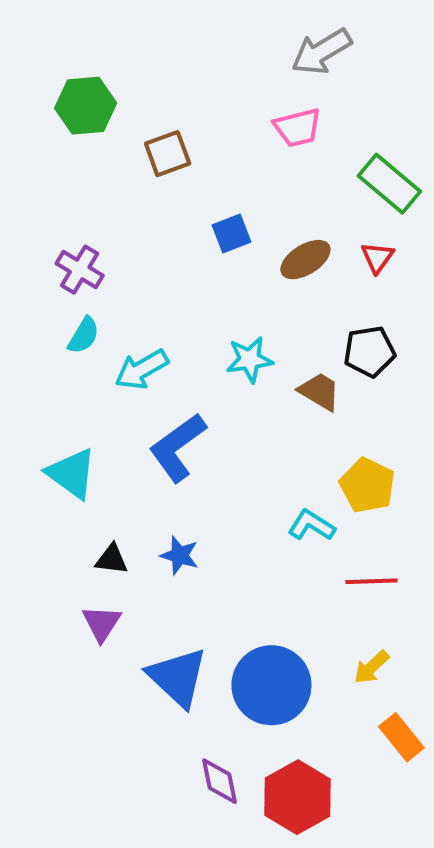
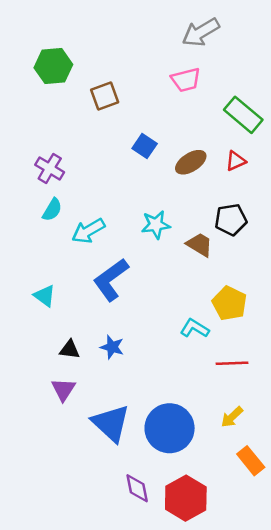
blue square: (232, 234) -> (145, 146), turned -35
red triangle: (377, 258) -> (236, 161), turned 30
cyan triangle: (72, 473) -> (45, 296), size x0.7

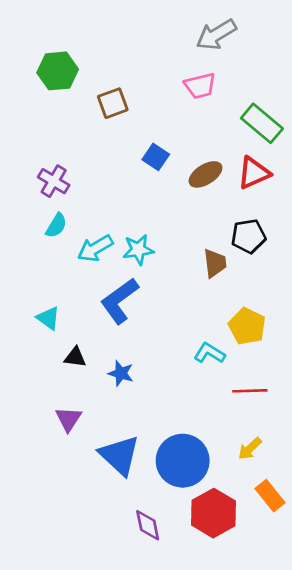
red triangle: (236, 161) -> (254, 173), size x1.5
cyan star: (156, 225) -> (138, 250), moved
brown trapezoid: (200, 245) -> (215, 263), turned 52
black triangle: (70, 350) -> (75, 357), moved
red hexagon: (186, 498) -> (214, 513), moved

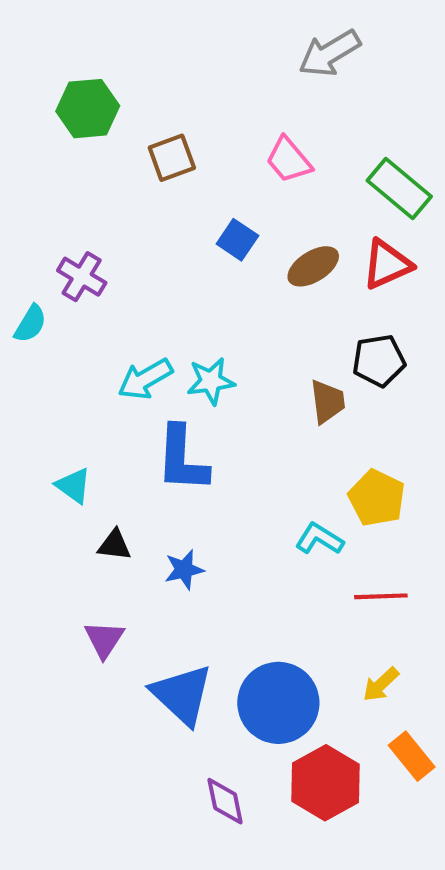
pink trapezoid: (200, 86) -> (289, 160), moved, turned 64
cyan semicircle: (56, 225) -> (30, 324), moved
blue L-shape: (119, 301) -> (182, 459), turned -51
blue star: (121, 373) -> (184, 570), turned -30

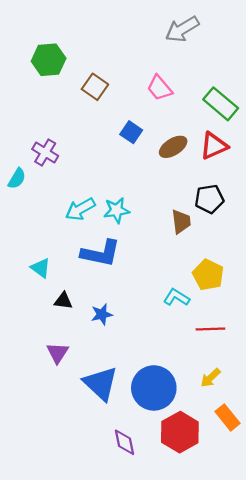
brown square: (172, 158) -> (95, 87), turned -35
blue L-shape: (182, 459) -> (101, 253), turned -81

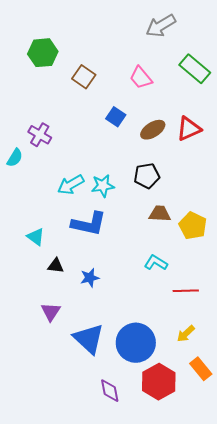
green rectangle: (221, 104) -> (195, 69), moved
black pentagon: (209, 199) -> (147, 176), moved
brown trapezoid: (181, 222) -> (160, 214), moved, turned -80
yellow pentagon: (208, 275) -> (193, 226), moved

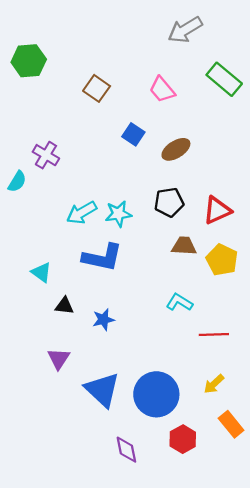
green hexagon: (43, 53) -> (29, 61), moved
red triangle: (189, 129) -> (217, 210), moved
red hexagon: (159, 382) -> (183, 439), size x0.7

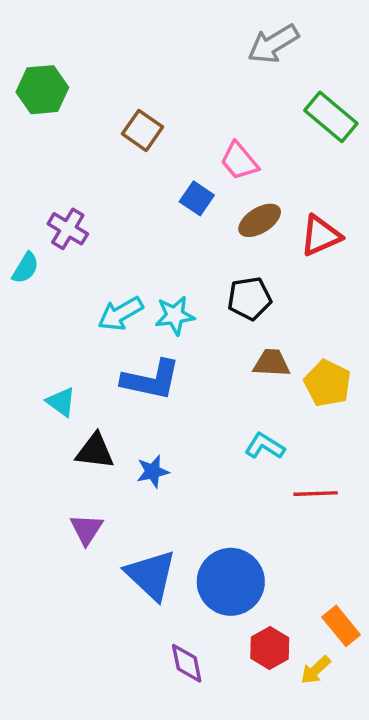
pink trapezoid: (162, 90) -> (239, 161), moved
red triangle: (217, 210) -> (321, 236), moved
black triangle: (64, 306) -> (95, 451), size x1.4
yellow arrow: (214, 384) -> (316, 670), moved

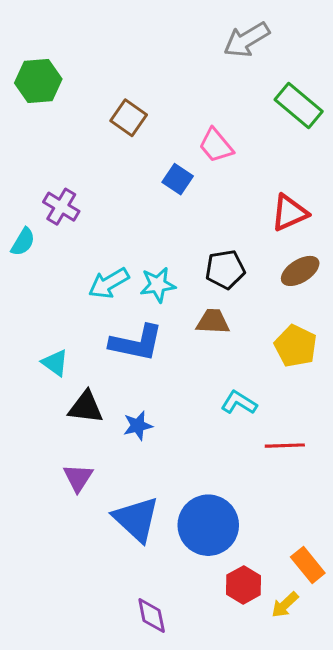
brown ellipse: (260, 220) -> (300, 271), moved
brown trapezoid: (271, 363) -> (213, 321), moved
purple diamond: (187, 663) -> (152, 616), moved

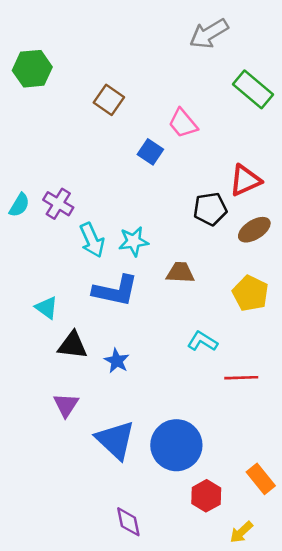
purple cross: (61, 207) -> (58, 204), moved
black pentagon: (225, 269) -> (210, 209), moved
cyan arrow: (109, 283) -> (92, 240), turned -84
blue star: (138, 426) -> (117, 361), turned -30
yellow arrow: (285, 605) -> (241, 532), moved

